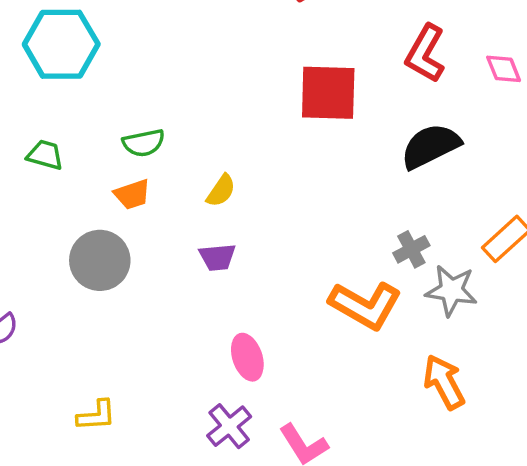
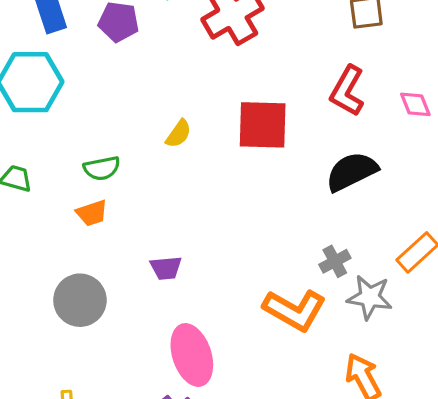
yellow semicircle: (221, 191) -> (179, 134), moved
gray circle: (100, 260) -> (80, 300), moved
pink ellipse: (247, 357) -> (192, 355), size x1.5

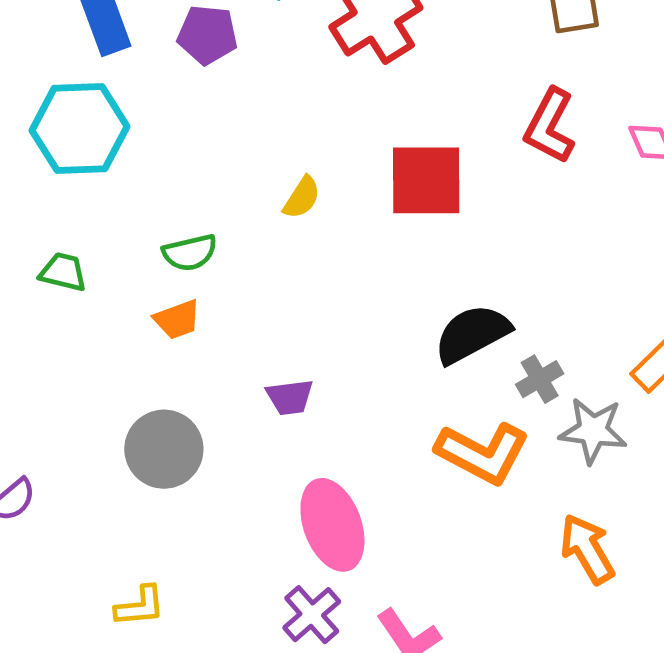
black semicircle: (352, 172) -> (472, 334), moved

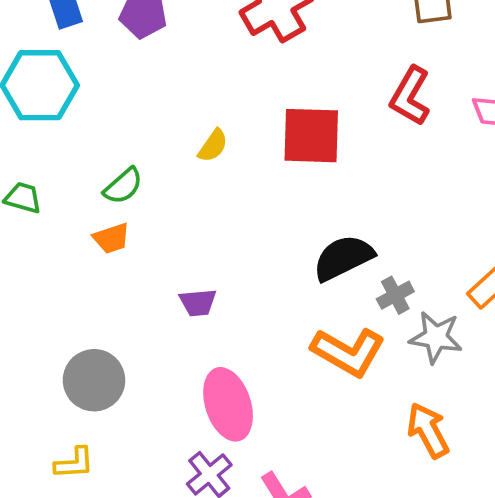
green semicircle: (190, 253) -> (123, 186), turned -30
gray circle: (164, 449) -> (94, 380), moved

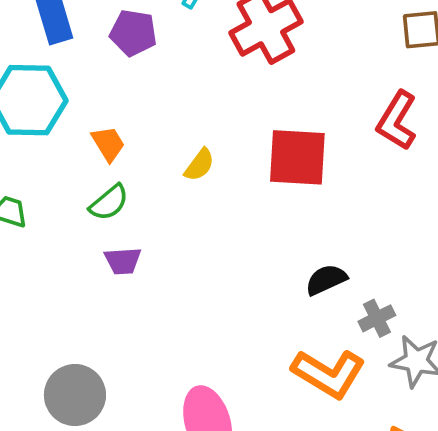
orange trapezoid: (111, 238) -> (108, 144), moved, turned -105
black semicircle: (343, 258) -> (326, 280), size x0.7
purple trapezoid: (198, 303) -> (123, 261), moved

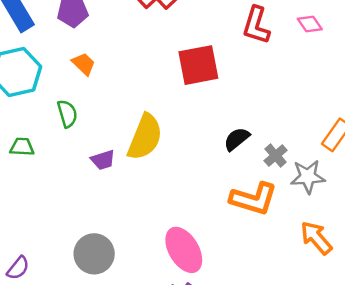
orange trapezoid: (108, 144) -> (84, 64), moved
yellow semicircle: (199, 165) -> (145, 137), moved, size x2.0
green semicircle: (109, 203) -> (67, 114), moved, turned -52

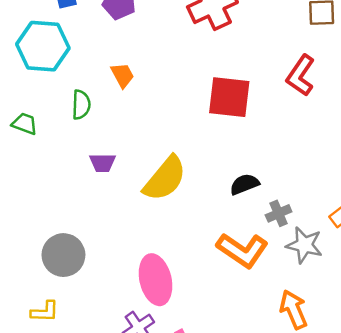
orange trapezoid: (84, 64) -> (122, 75), moved
yellow semicircle: (145, 137) -> (165, 179), moved

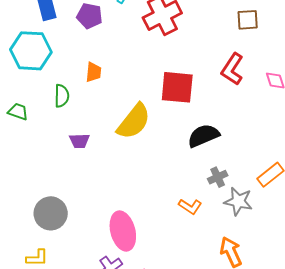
orange trapezoid: (122, 75) -> (93, 72), turned 35
yellow semicircle: (165, 179) -> (134, 121), moved
black semicircle: (244, 184) -> (203, 136), moved, size x1.4
orange L-shape: (242, 250) -> (190, 206), size x0.6

